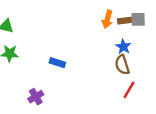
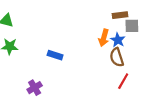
orange arrow: (107, 19) -> (104, 38), moved
gray square: (138, 19) -> (132, 26), moved

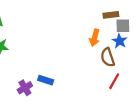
blue star: (118, 40) -> (120, 41), moved
blue rectangle: (55, 55) -> (46, 80), moved

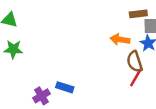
orange arrow: (95, 38) -> (120, 39), turned 84
red line: (114, 81) -> (136, 77), moved

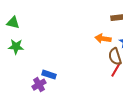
blue rectangle: (65, 87) -> (49, 75), moved

